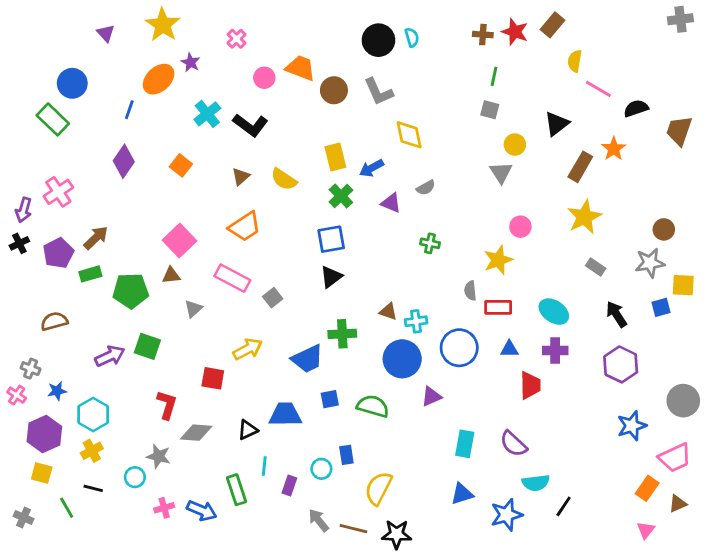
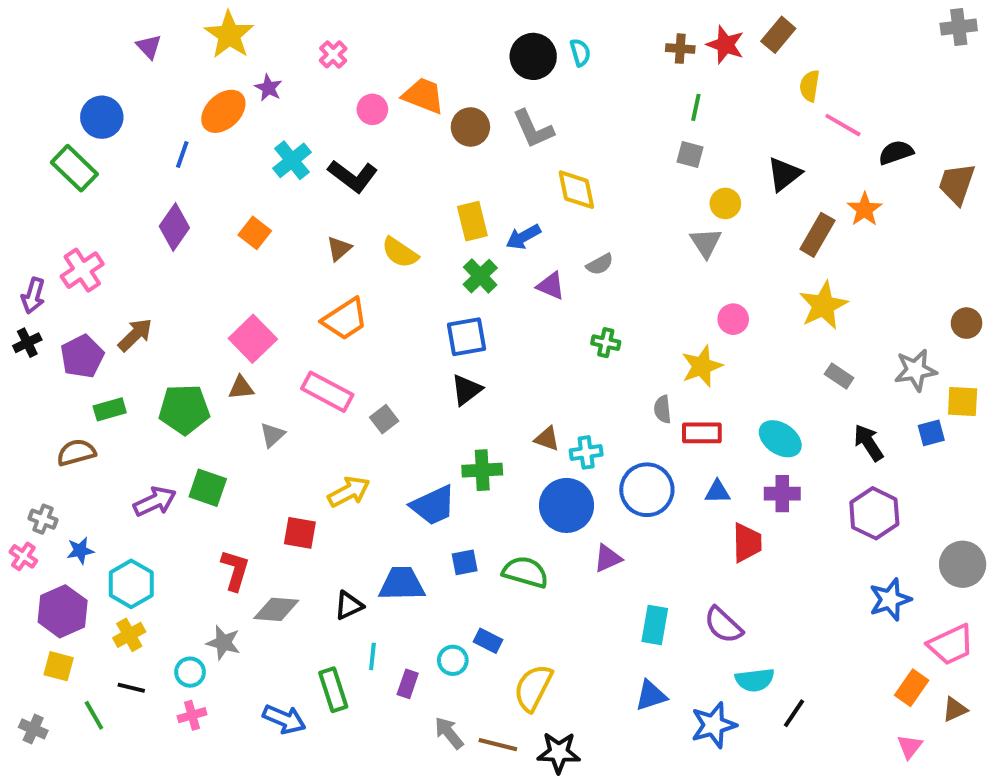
brown circle: (664, 229) -> (967, 323), moved
green rectangle: (90, 274) -> (110, 409), moved
blue rectangle: (346, 455) -> (488, 641), turned -54
pink cross: (164, 508) -> (192, 715), moved

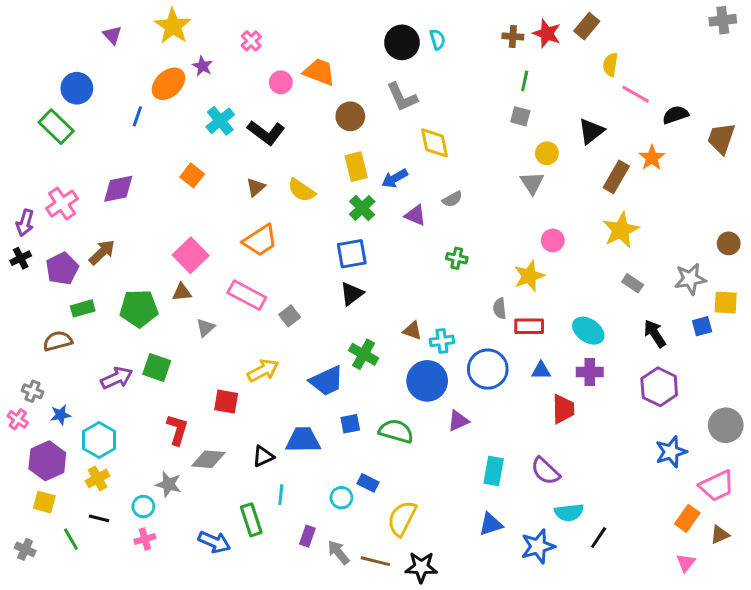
brown circle: (470, 127) -> (350, 116), moved
purple diamond: (174, 227) -> (118, 189), moved, turned 44
green cross: (482, 470) -> (364, 354), turned 32
purple rectangle: (408, 684) -> (307, 536), moved

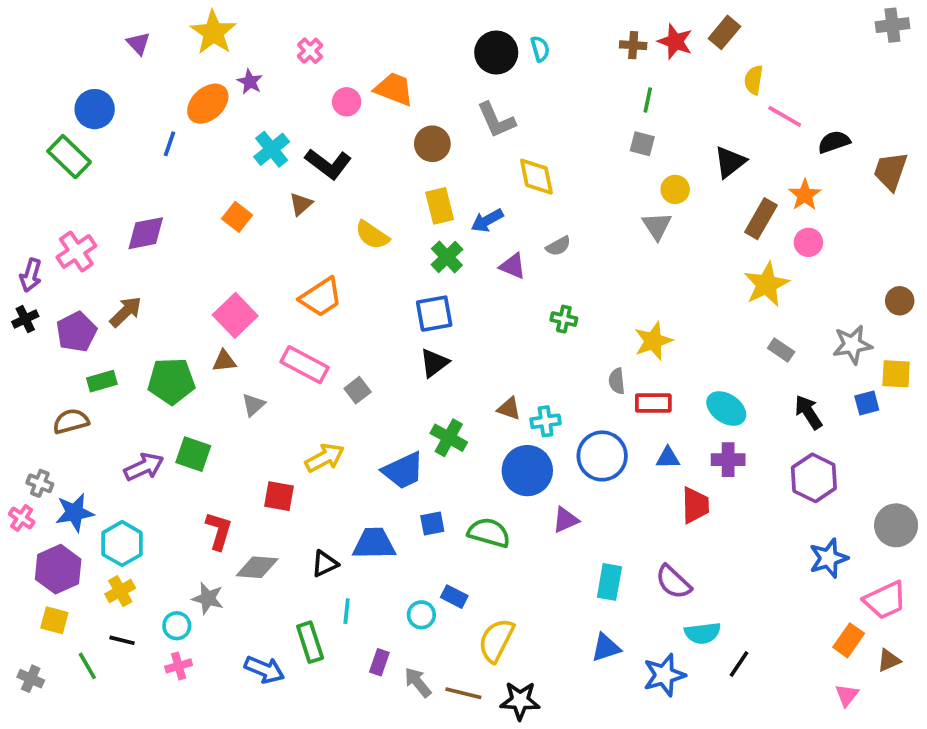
brown triangle: (256, 187) -> (301, 204), moved
pink circle: (553, 240) -> (808, 242), moved
blue star: (61, 415) -> (75, 513), size x1.5

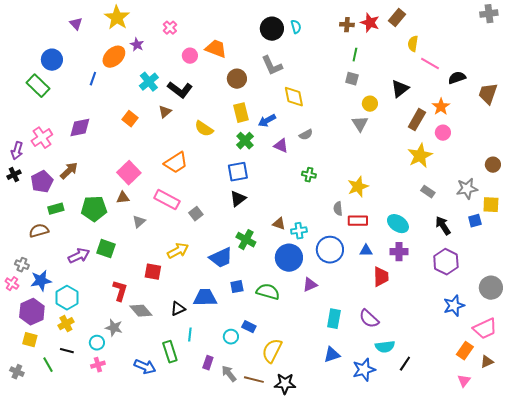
gray diamond: (257, 567) -> (141, 311), turned 45

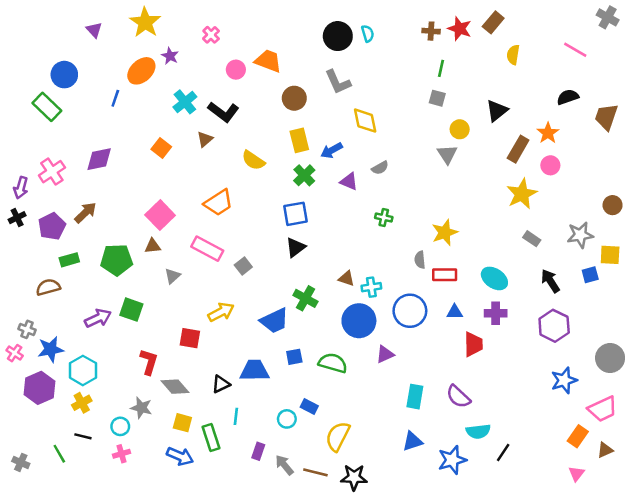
gray cross: (489, 14) -> (608, 17), turned 36
pink line: (430, 64) -> (575, 50), moved
yellow square: (30, 340) -> (182, 423), moved

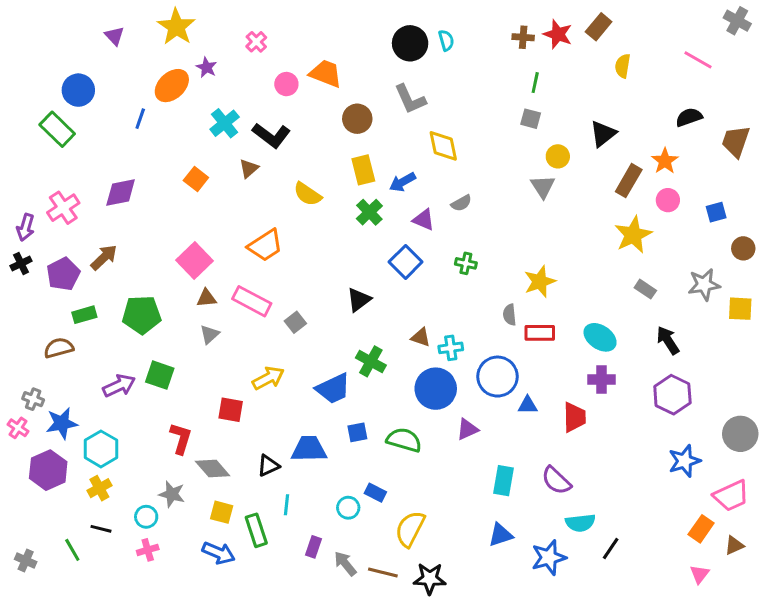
blue square: (296, 214) -> (406, 262), moved, turned -35
brown triangle: (153, 246) -> (206, 298), moved
blue square: (590, 275) -> (716, 212), moved
blue triangle: (455, 312) -> (528, 405), moved

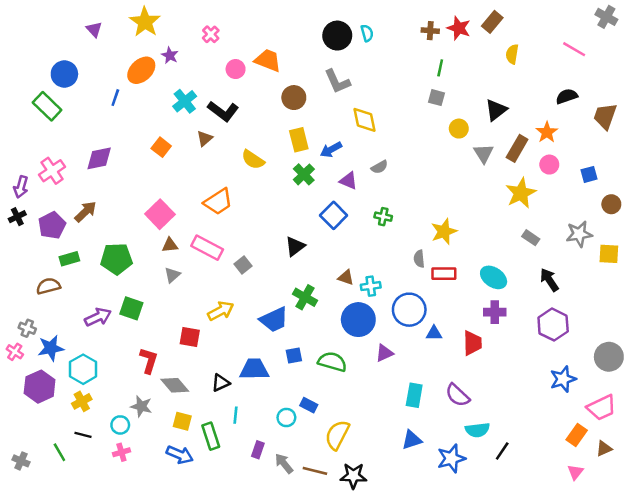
gray triangle: (543, 187) -> (484, 153), moved

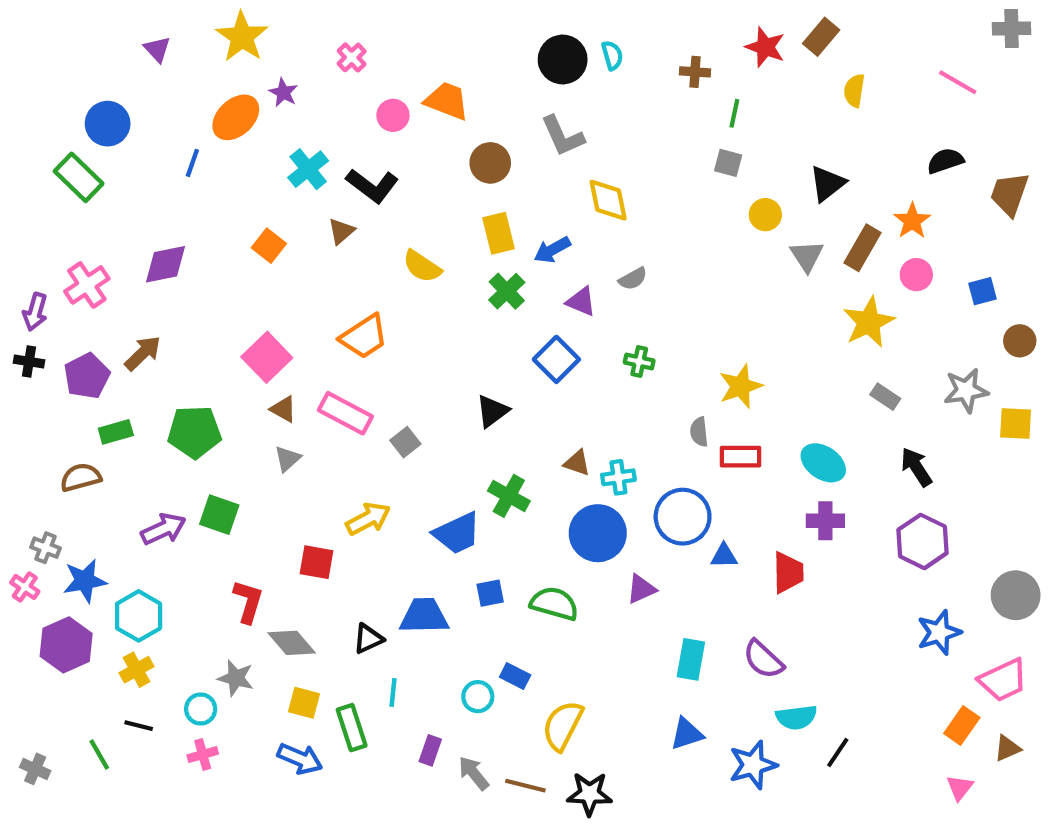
gray cross: (606, 17) -> (1011, 28), turned -30
brown cross: (430, 31) -> (695, 72), moved
black cross: (17, 217) -> (29, 361), turned 35
brown triangle: (170, 245) -> (283, 409), turned 35

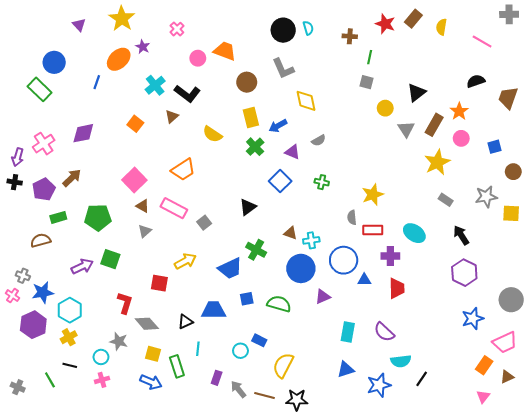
yellow semicircle: (854, 91) -> (441, 27), moved
purple cross: (825, 521) -> (390, 256), moved

